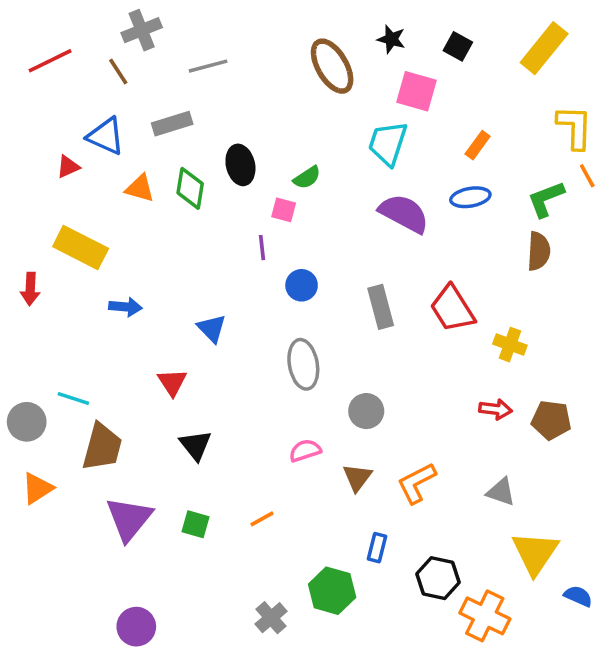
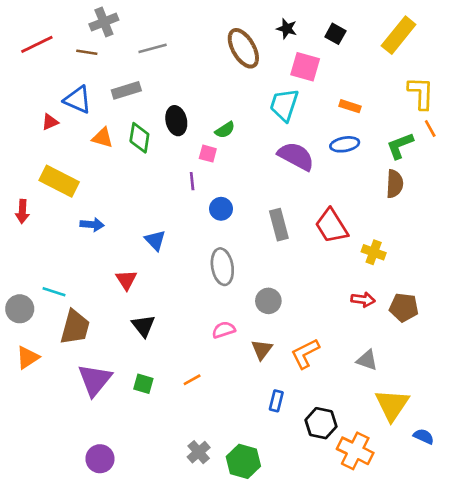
brown line: (118, 72) -> (87, 52), turned -48
orange rectangle: (478, 145) -> (350, 106), turned 72
green hexagon: (332, 591) -> (243, 461), moved

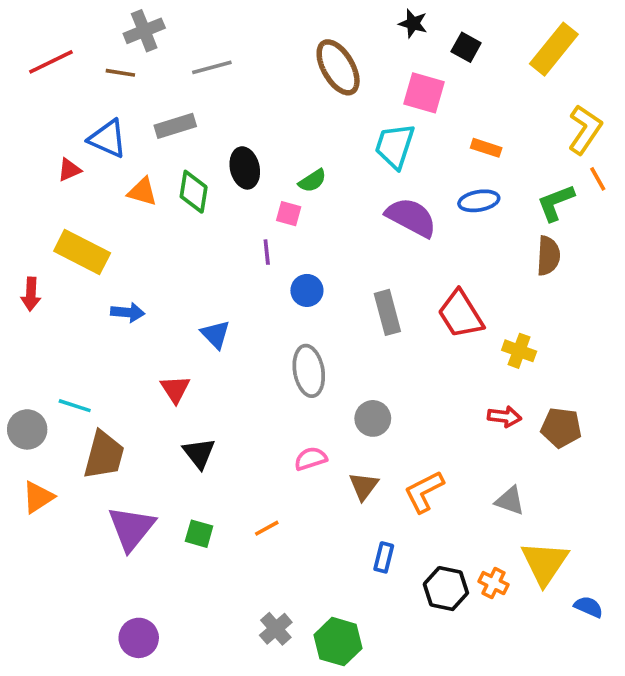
black star: (287, 29) -> (413, 23), moved
yellow L-shape: (421, 93) -> (585, 130), turned 32
orange cross: (355, 451) -> (493, 583), moved, size x0.6

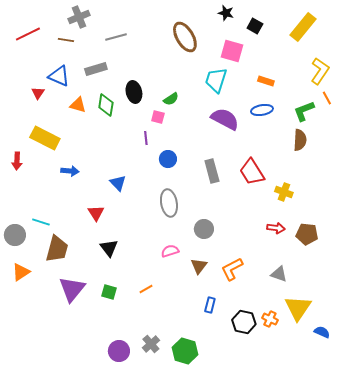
red triangle: (69, 170) -> (38, 93), turned -32
purple circle: (139, 638) -> (119, 351), moved

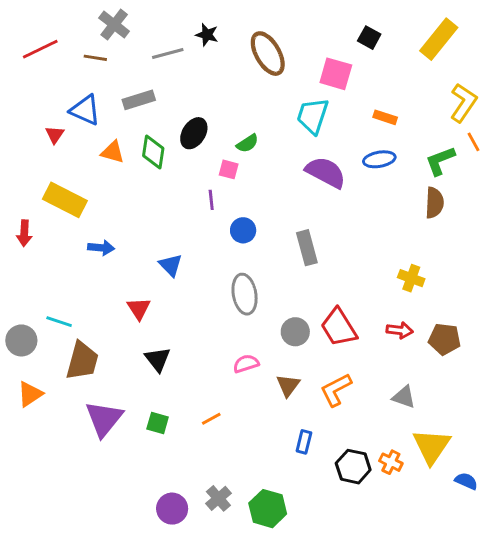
black star: (226, 13) -> (207, 35), moved
gray cross: (79, 17) -> (114, 25), turned -30
black ellipse: (134, 92) -> (194, 133), turned 45
red trapezoid: (252, 172) -> (339, 327), moved

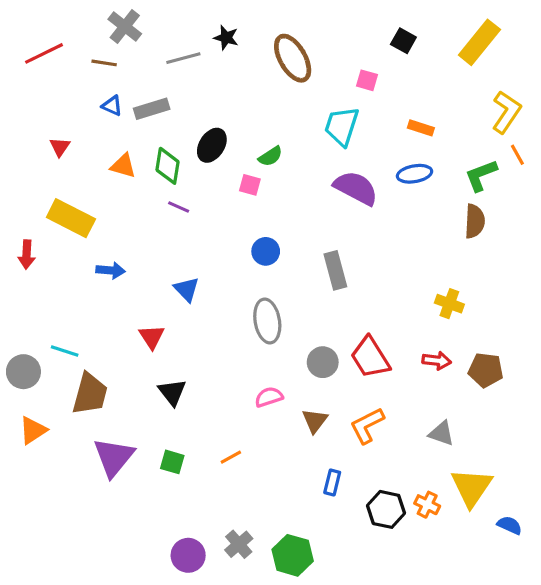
pink square: (336, 74) -> (367, 80), size x0.6
blue triangle: (85, 110) -> (112, 106), moved, size x0.6
purple line: (211, 200) -> (179, 207), moved, turned -60

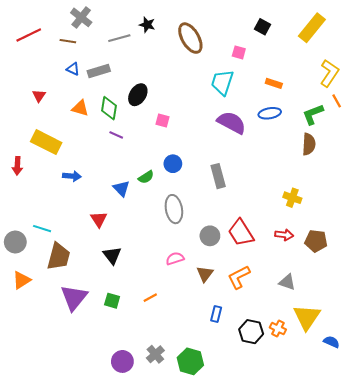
green semicircle: (270, 156) -> (146, 177), moved

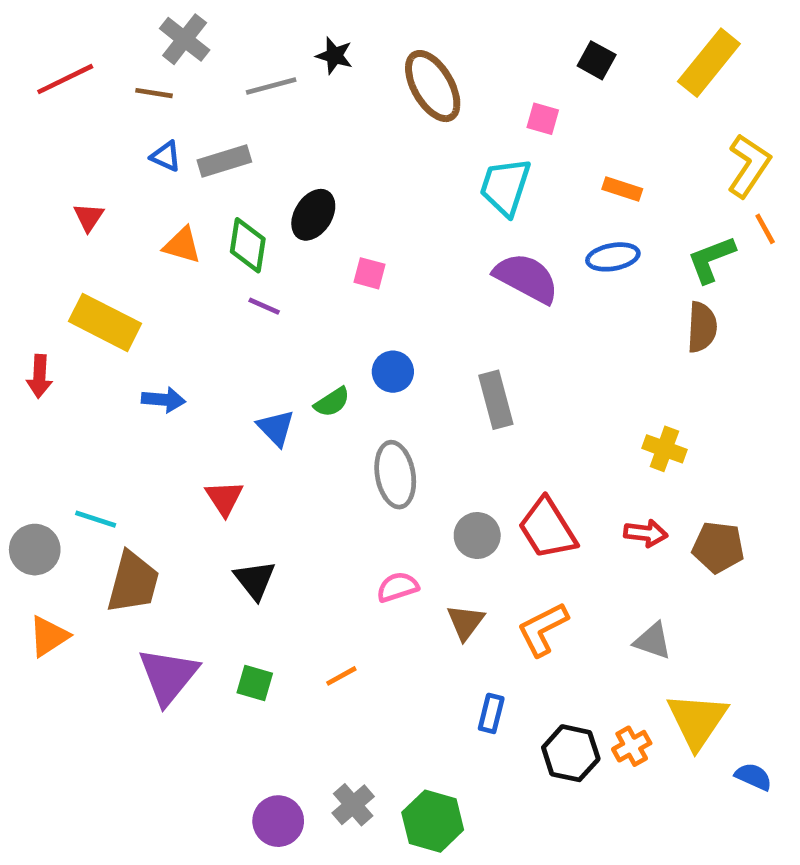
orange cross: (278, 329) -> (632, 746), turned 35

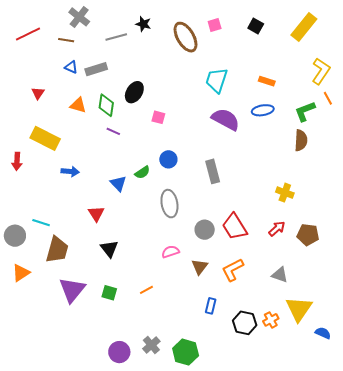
pink square: (543, 119) -> (215, 25), moved, turned -32
red arrow: (646, 533) -> (277, 229), turned -48

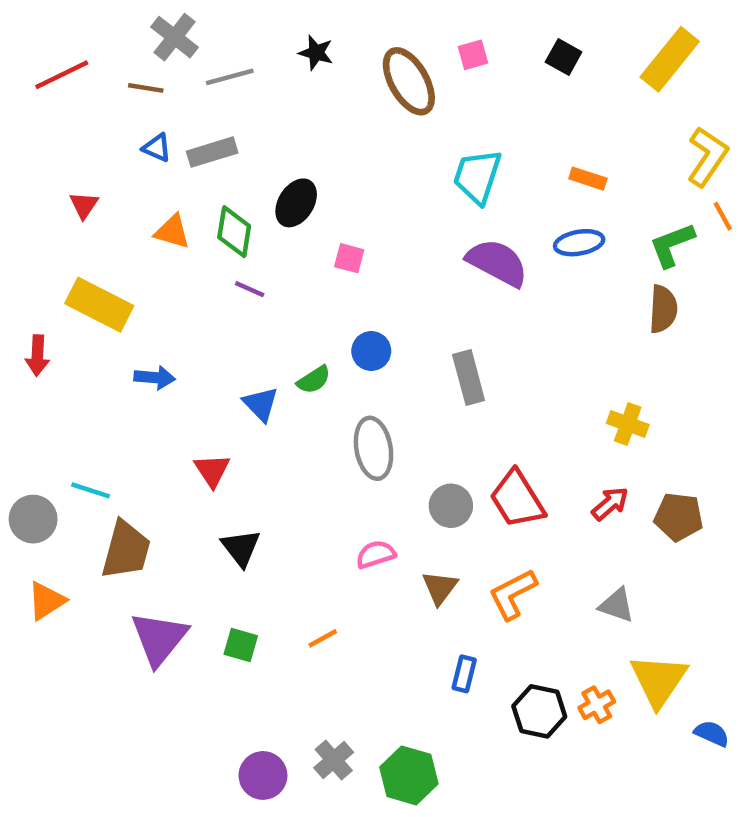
gray line: (116, 37) -> (230, 77), moved

